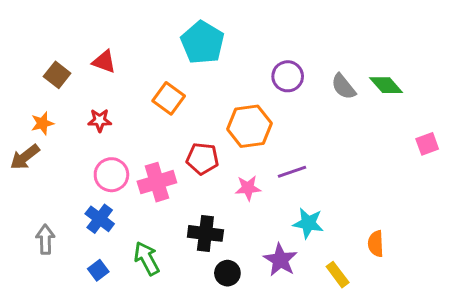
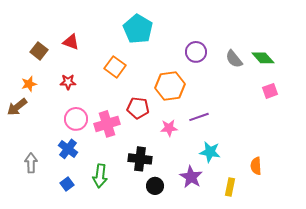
pink square: (427, 144) -> (270, 91), moved
green arrow: (147, 258) -> (100, 176), turned -145
yellow rectangle: (338, 275) -> (230, 187), turned 48

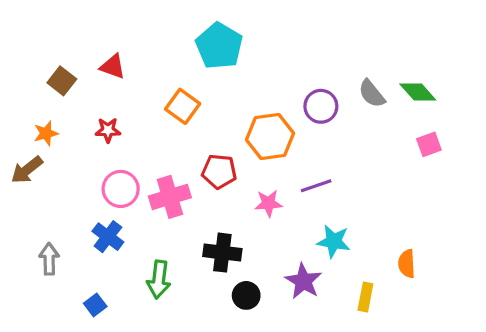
purple circle: (196, 52) -> (321, 106), moved
blue square: (67, 184) -> (95, 305), moved

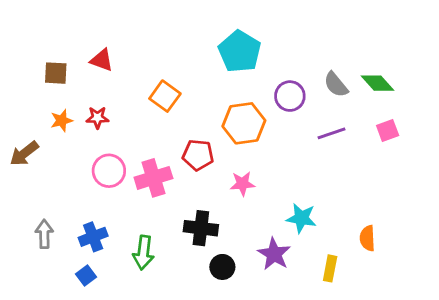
cyan pentagon: (219, 46) -> (240, 52), moved
brown square: (62, 81) -> (56, 73), turned -35
orange star: (46, 133) -> (62, 120), moved
purple line: (316, 186) -> (332, 133), moved
blue cross: (108, 237) -> (93, 237), moved, turned 32

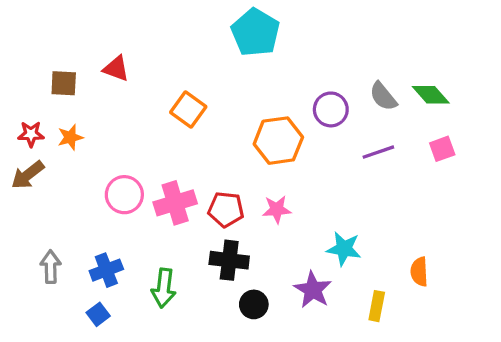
cyan pentagon: (240, 52) -> (255, 32), moved
red star: (97, 118) -> (31, 134), moved
red pentagon: (198, 155) -> (226, 209), moved

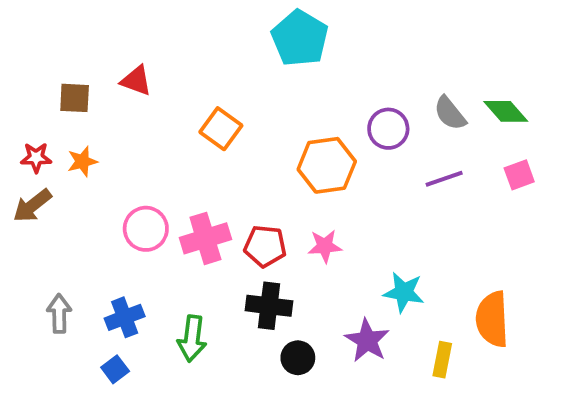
orange semicircle: (419, 272) -> (492, 319), size x1.6

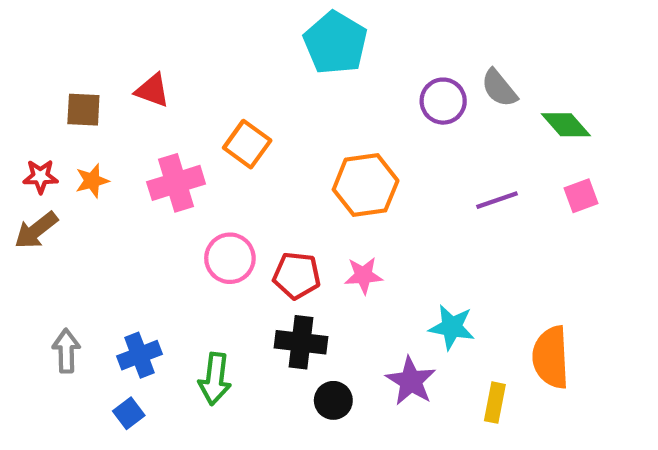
gray semicircle: (450, 113) -> (499, 88), moved
purple circle: (388, 129) -> (443, 101), moved
pink circle: (146, 229) -> (230, 258), moved
pink cross: (205, 238) -> (176, 183), moved

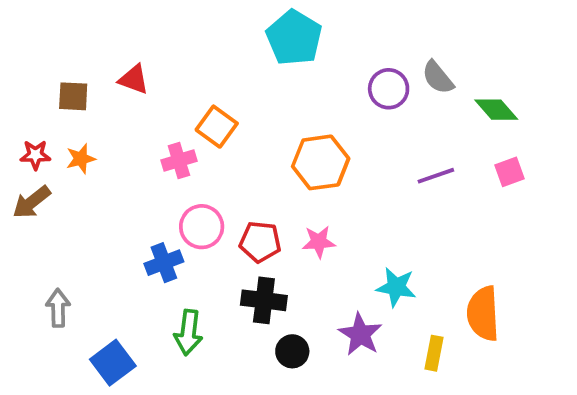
pink cross: (176, 183) -> (179, 161), moved, size x0.7
blue cross: (139, 355) -> (164, 263), moved
blue square: (129, 413) -> (113, 363), size x1.6

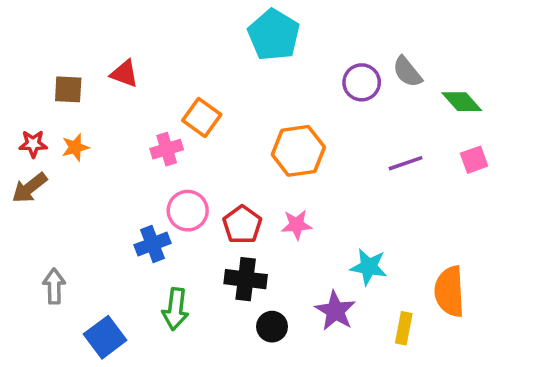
red pentagon: (260, 242) -> (242, 225), turned 30

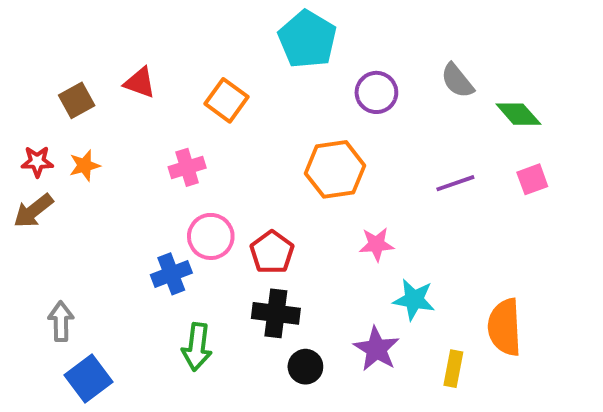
purple circle: (362, 82) -> (376, 92), moved
brown square: (68, 89) -> (77, 100), turned -32
orange square: (202, 118) -> (227, 100), moved
pink star: (297, 225) -> (376, 244), moved
blue square: (105, 337) -> (88, 378), moved

